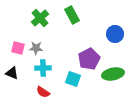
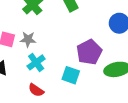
cyan cross: (43, 68) -> (36, 62), turned -35

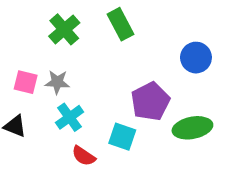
red semicircle: (36, 90) -> (84, 156), moved

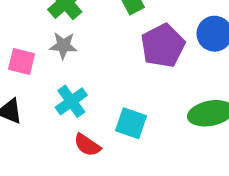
gray star: (57, 82) -> (63, 46), moved
purple pentagon: (150, 101) -> (163, 46), moved

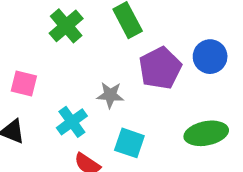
gray star: (63, 46) -> (110, 95), moved

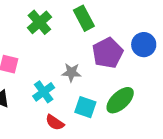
green ellipse: (206, 133) -> (120, 100), moved, turned -32

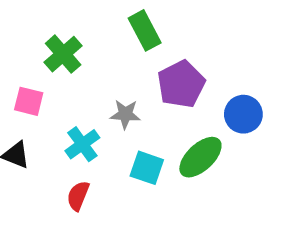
green cross: (39, 22) -> (63, 54), moved
blue circle: (144, 45) -> (243, 114), moved
red semicircle: (55, 122) -> (78, 196), moved, turned 78

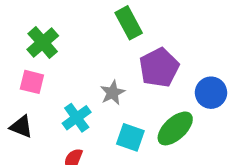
green cross: (63, 54) -> (43, 43), moved
gray star: (125, 114) -> (113, 93), turned -30

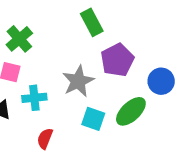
gray star: (113, 93) -> (78, 81), size x1.5
cyan cross: (77, 118) -> (34, 98), moved, turned 30

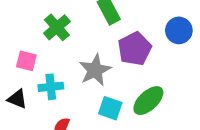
green cross: (19, 39) -> (57, 27), moved
blue circle: (161, 81) -> (179, 30), moved

